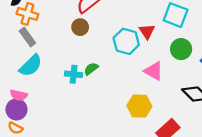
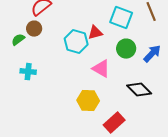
red triangle: (147, 31) -> (95, 33), turned 49
green semicircle: (91, 69) -> (18, 40), moved

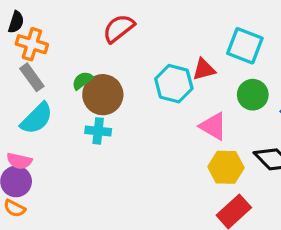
brown circle: (34, 29) -> (103, 95), moved, size x1.6
yellow hexagon: (88, 101) -> (226, 167), moved

